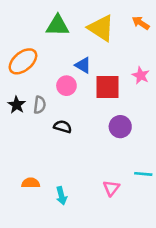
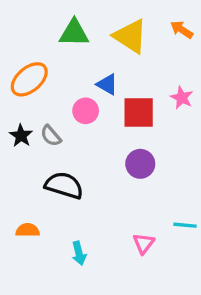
gray semicircle: (40, 105) -> (51, 136), turned 132
black semicircle: (63, 127) -> (64, 185), moved, size x1.6
purple circle: (120, 127) -> (140, 164), moved
orange semicircle: (31, 183) -> (28, 230), moved

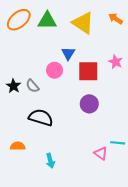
orange ellipse: (29, 79) -> (19, 20), moved
blue triangle: (107, 84) -> (68, 53), turned 32
pink triangle: (144, 243) -> (101, 153), moved, turned -32

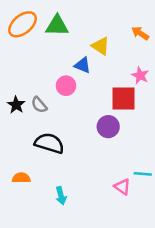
orange arrow: (116, 19) -> (140, 33), moved
yellow triangle: (83, 23) -> (101, 46), moved, size x0.7
blue triangle: (68, 53) -> (83, 65), turned -40
red square: (88, 71) -> (124, 98), moved

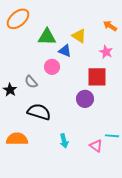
green triangle: (57, 26) -> (47, 37), moved
pink star: (140, 75) -> (106, 52), moved
black star: (16, 105) -> (10, 90), moved
orange semicircle: (21, 178) -> (17, 139), size x1.5
cyan arrow: (61, 196) -> (64, 141), moved

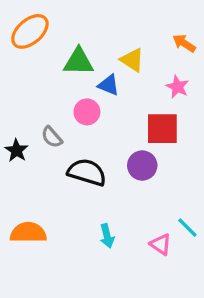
black semicircle: (39, 112) -> (87, 172), moved
cyan line: (112, 136) -> (187, 228), turned 40

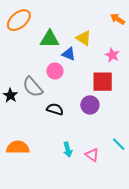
orange arrow: (184, 43) -> (118, 19), moved
gray semicircle: (52, 137) -> (33, 87), size x1.5
black semicircle: (87, 172) -> (55, 109), size x0.7
pink triangle: (161, 244) -> (92, 155), moved

